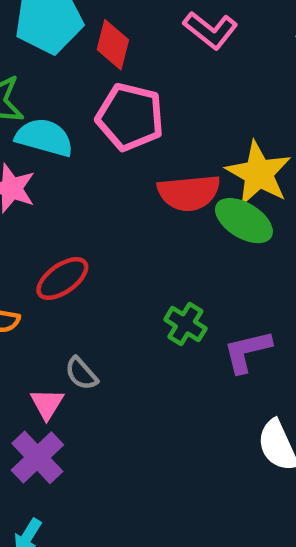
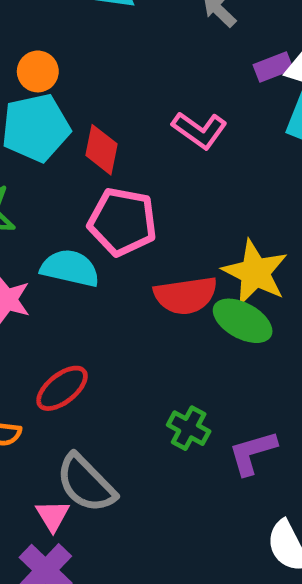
cyan semicircle: (44, 137) -> (70, 268), moved
gray semicircle: (81, 374) -> (86, 483), size x1.8

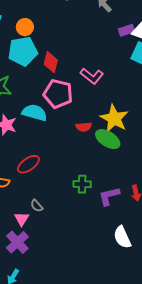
pink L-shape: (199, 130) -> (92, 76), moved
red semicircle: (186, 295) -> (84, 127), size x0.6
green cross: (189, 428) -> (82, 184), turned -30
gray semicircle: (86, 483) -> (37, 206), size x0.5

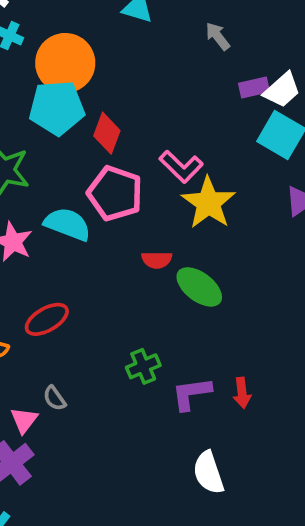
orange circle: (25, 27) -> (65, 63), size x1.8
yellow star: (114, 118) -> (209, 203), moved
green cross: (82, 184) -> (143, 366), turned -30

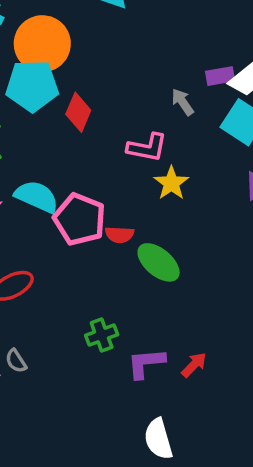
gray arrow: (218, 36) -> (183, 102), moved
pink L-shape: (181, 167) -> (147, 147), turned -36
pink pentagon: (115, 193) -> (80, 219), moved
yellow star: (209, 203) -> (171, 183), size x0.7
red arrow: (242, 393) -> (194, 365), turned -132

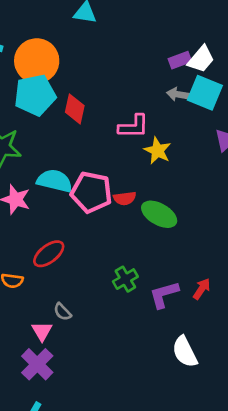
gray arrow: (183, 102) -> (178, 94), moved, turned -35

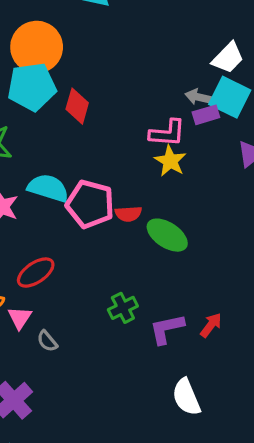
purple rectangle: (180, 60) -> (206, 115), moved
pink L-shape: (134, 126) -> (167, 133), moved
pink triangle: (42, 331) -> (20, 318), moved

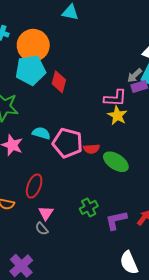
gray arrow: (199, 97) -> (135, 75), turned -56
cyan semicircle: (48, 188) -> (41, 133), size x0.7
red ellipse: (36, 273) -> (34, 186), turned -35
pink triangle: (20, 318) -> (46, 213), moved

